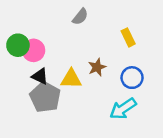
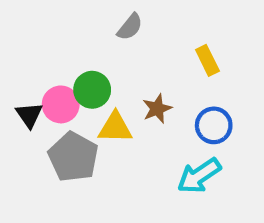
green circle: (18, 45) -> (92, 90), moved
pink circle: (34, 50) -> (61, 104), moved
black triangle: (40, 76) -> (29, 115), moved, turned 30

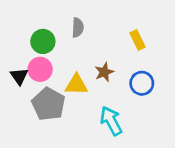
gray semicircle: (130, 27) -> (78, 28), moved, turned -36
green circle: (92, 90) -> (43, 41), moved
cyan arrow: (199, 176) -> (111, 121), moved, turned 96

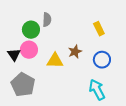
gray semicircle: (78, 28) -> (47, 20), moved
gray pentagon: (48, 104) -> (23, 85), moved
cyan arrow: (111, 121) -> (97, 90), moved

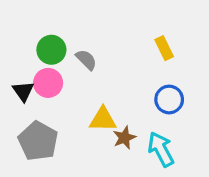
gray semicircle: (47, 20) -> (86, 60), moved, turned -48
brown star: (75, 52) -> (124, 138), moved
yellow triangle: (55, 61) -> (103, 119), moved

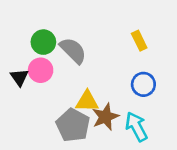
gray semicircle: (86, 60) -> (73, 51), size x1.5
brown star: (124, 138) -> (105, 117), size x1.4
gray pentagon: (38, 141) -> (73, 125), moved

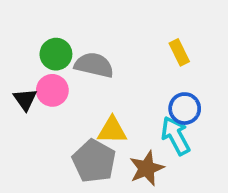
gray semicircle: (73, 51) -> (94, 65), turned -32
brown star: (105, 117) -> (147, 168), moved
cyan arrow: (136, 127) -> (176, 136), moved

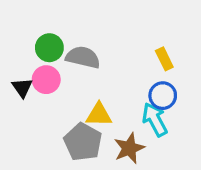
yellow rectangle: (179, 52) -> (164, 59), moved

